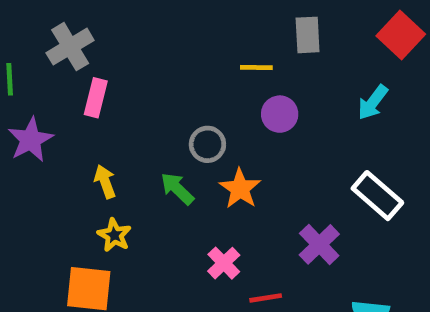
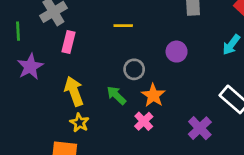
yellow line: (256, 68) -> (123, 26), moved
yellow arrow: (105, 182) -> (74, 91), size x1.5
pink cross: (224, 263) -> (144, 121), moved

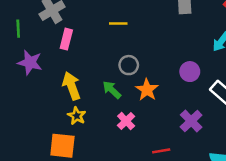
purple circle: (177, 52) -> (190, 72), moved
purple star: (30, 67) -> (30, 62), turned -30
pink cross: (144, 121) -> (126, 121), moved

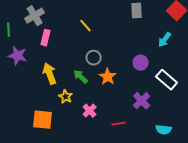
yellow line: (118, 23) -> (86, 26), turned 48
yellow star: (77, 116) -> (66, 97), moved
pink cross: (126, 121) -> (90, 111), moved

